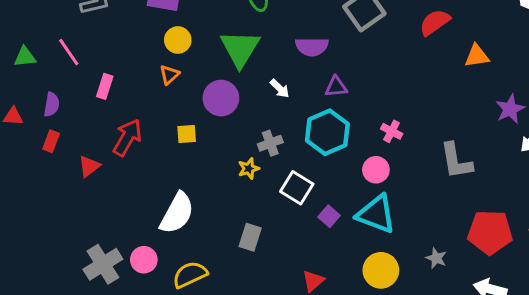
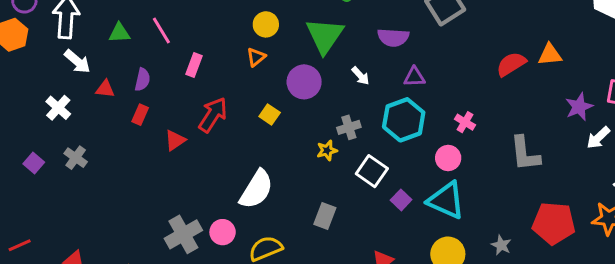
red semicircle: (435, 22) -> (511, 64), moved
yellow square: (187, 134) -> (270, 114), turned 36

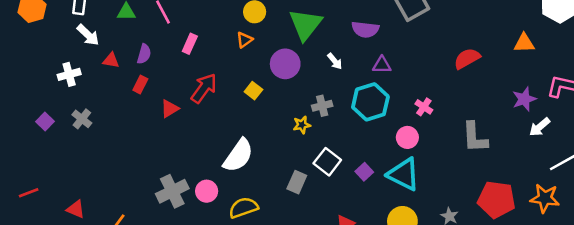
orange triangle: (550, 55) -> (524, 43), moved
white cross: (58, 108) -> (69, 74), turned 30
white square: (372, 171) -> (327, 162), moved

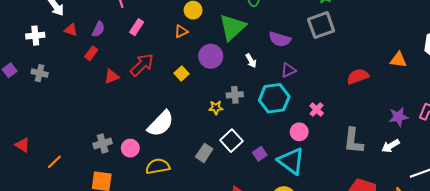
orange triangle: (524, 43) -> (398, 60), moved
purple triangle: (382, 65) -> (288, 70), turned -35
gray cross: (82, 119) -> (40, 73), turned -35
white arrow: (540, 127) -> (390, 146), moved
gray cross: (172, 191) -> (103, 144), size x0.7

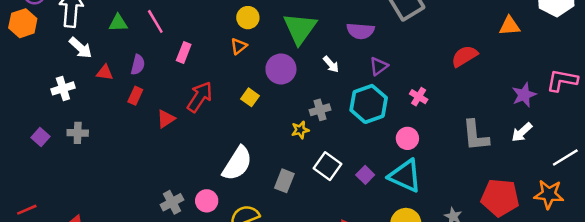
pink cross: (317, 109) -> (419, 97), moved
gray rectangle: (204, 153) -> (284, 181), moved

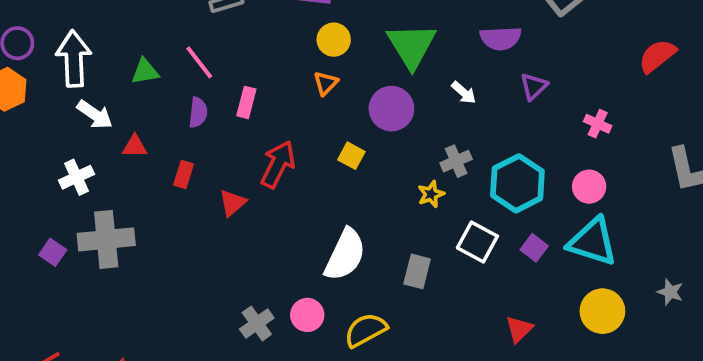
purple semicircle: (138, 65) -> (198, 112), moved
cyan hexagon: (369, 104) -> (517, 183), moved
gray cross: (78, 133) -> (106, 239), size x1.8

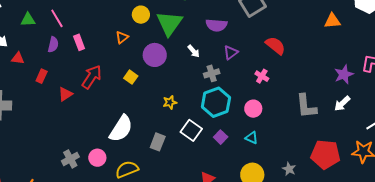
yellow circle: (334, 40) -> (141, 15), moved
red semicircle: (657, 56) -> (275, 45), moved, turned 70
pink rectangle: (246, 102) -> (79, 42), turned -42
gray cross: (456, 161) -> (212, 73), moved
cyan triangle: (593, 242) -> (252, 138), size x0.5

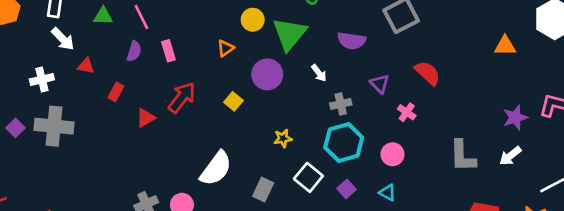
purple triangle: (231, 53) -> (380, 84), moved, turned -42

